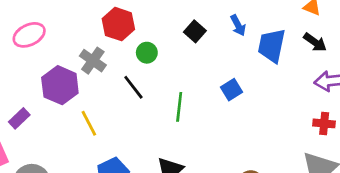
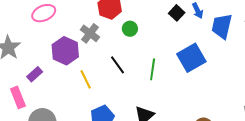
black square: (195, 31) -> (177, 13), moved
black line: (133, 87) -> (117, 65), moved
blue square: (231, 90) -> (191, 58), size x1.8

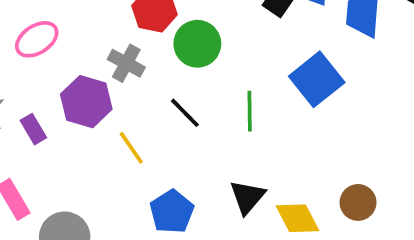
green circle: (130, 29) -> (197, 44), size x1.6
purple rectangle: (35, 74) -> (33, 129), moved, turned -70

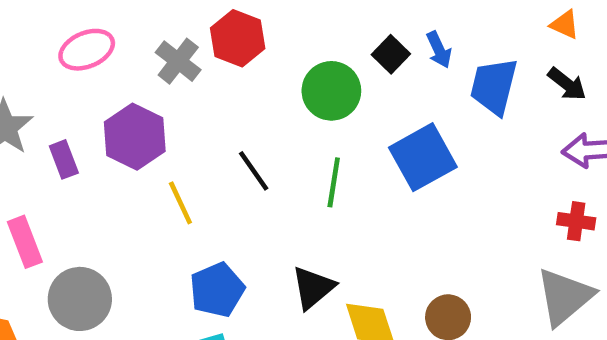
green circle: (197, 44) -> (331, 91), moved
gray cross: (126, 63) -> (178, 61), moved

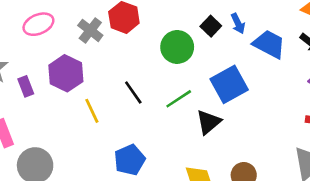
blue trapezoid: (494, 86) -> (269, 44), turned 104
green line: (334, 182) -> (179, 99), turned 48
black triangle: (313, 288) -> (209, 122), moved
blue pentagon: (217, 290) -> (130, 160), moved

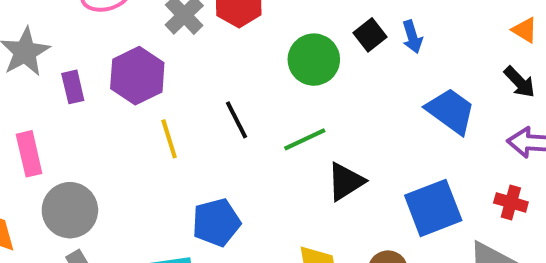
blue trapezoid: (269, 44) -> (451, 111), moved
blue square: (229, 84) -> (433, 208), moved

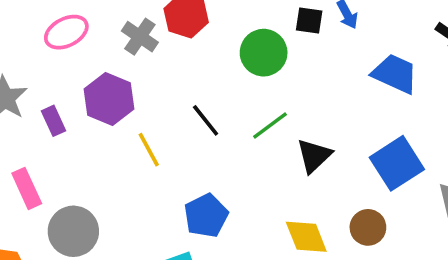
black square: (370, 35) -> (309, 20), turned -32

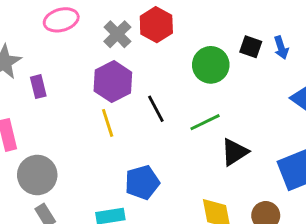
purple hexagon: (109, 99) -> (113, 82), moved

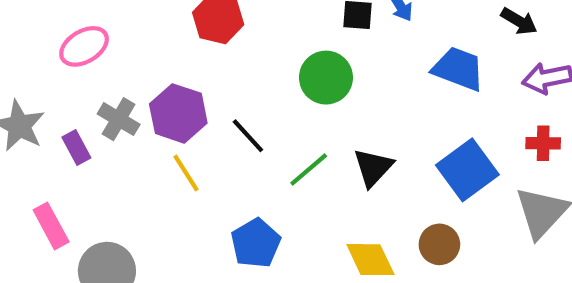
gray cross: (117, 34) -> (119, 119), moved
green circle: (211, 65) -> (326, 78), moved
green line: (205, 122) -> (309, 170), moved

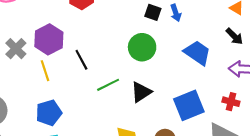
green circle: (326, 78) -> (142, 47), moved
gray cross: (119, 119) -> (16, 49), moved
blue pentagon: (256, 243) -> (49, 113), moved

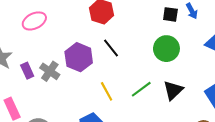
black line: (81, 60) -> (111, 48), moved
yellow line: (45, 71) -> (107, 91), moved

